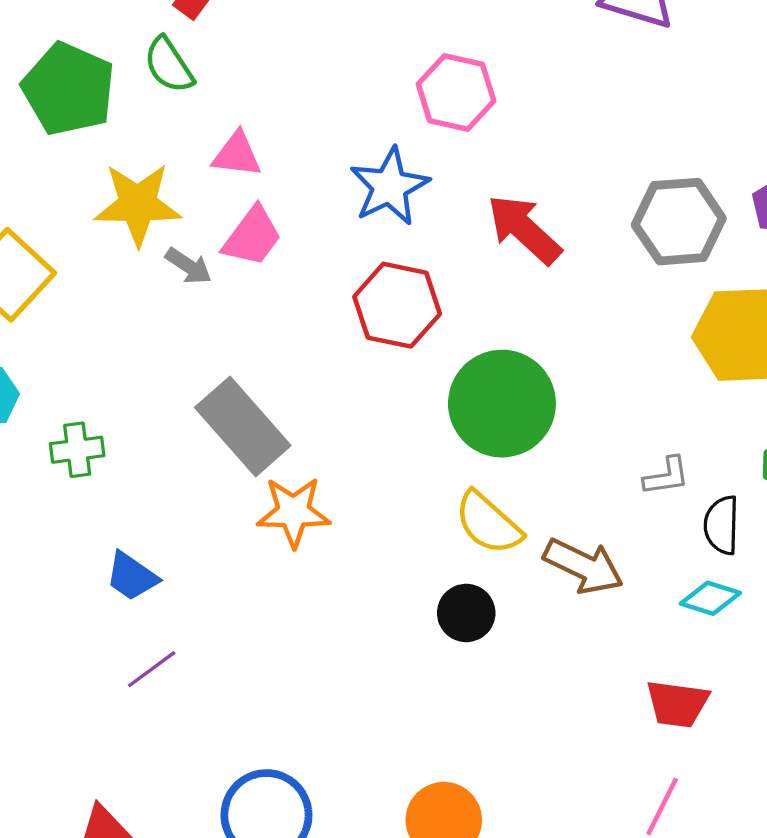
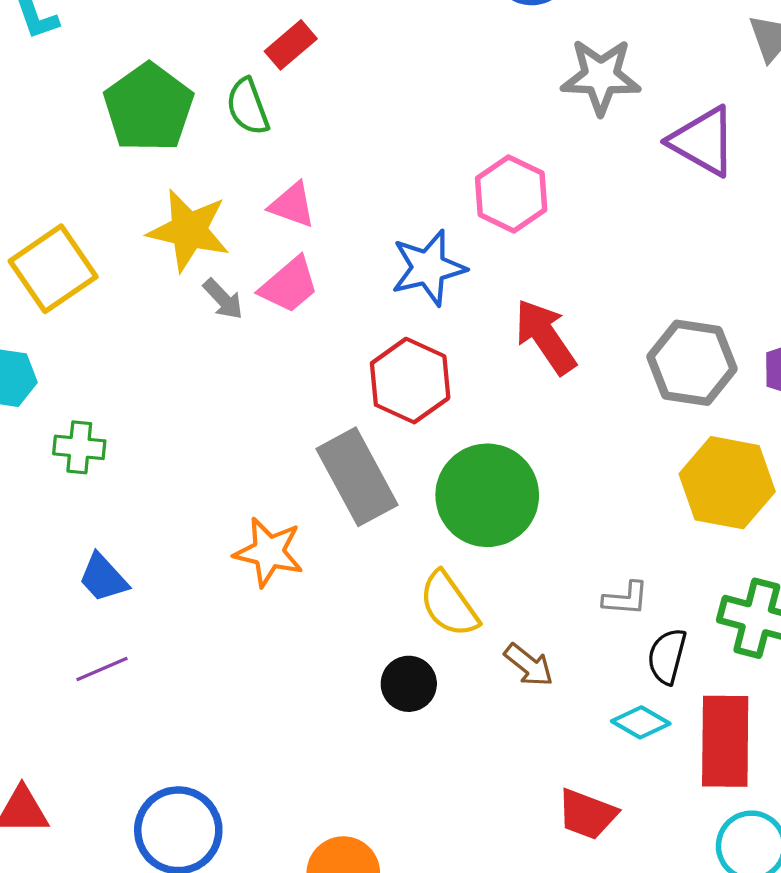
gray rectangle: (243, 426) -> (357, 477), moved
brown arrow: (583, 566) -> (529, 665), size x0.7

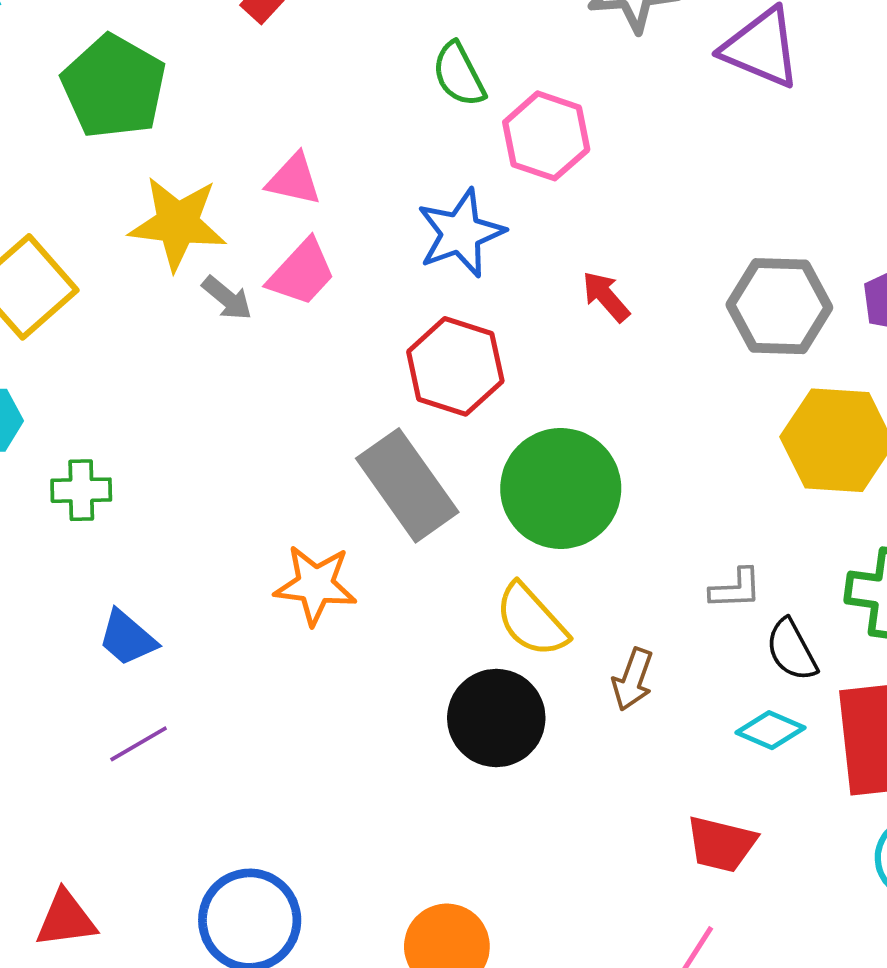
green semicircle: (248, 107) -> (459, 74), moved
red arrow: (545, 337) -> (606, 296), size x0.6
black semicircle: (667, 656) -> (792, 650), turned -36
brown arrow: (529, 665) -> (633, 679), turned 78
black circle: (409, 684) -> (496, 718), size x1.5

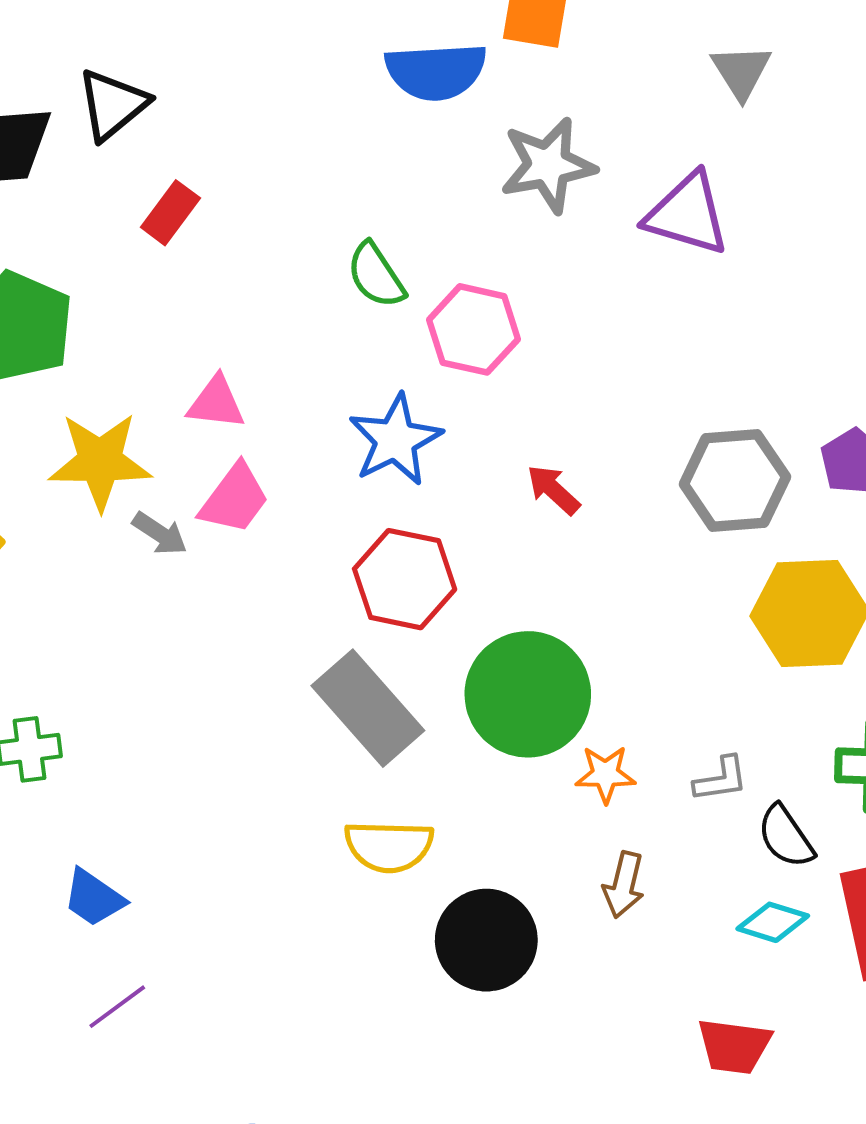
orange star: (315, 585) -> (605, 774), moved, size x0.7
yellow semicircle: (531, 620) -> (389, 846), moved, turned -40

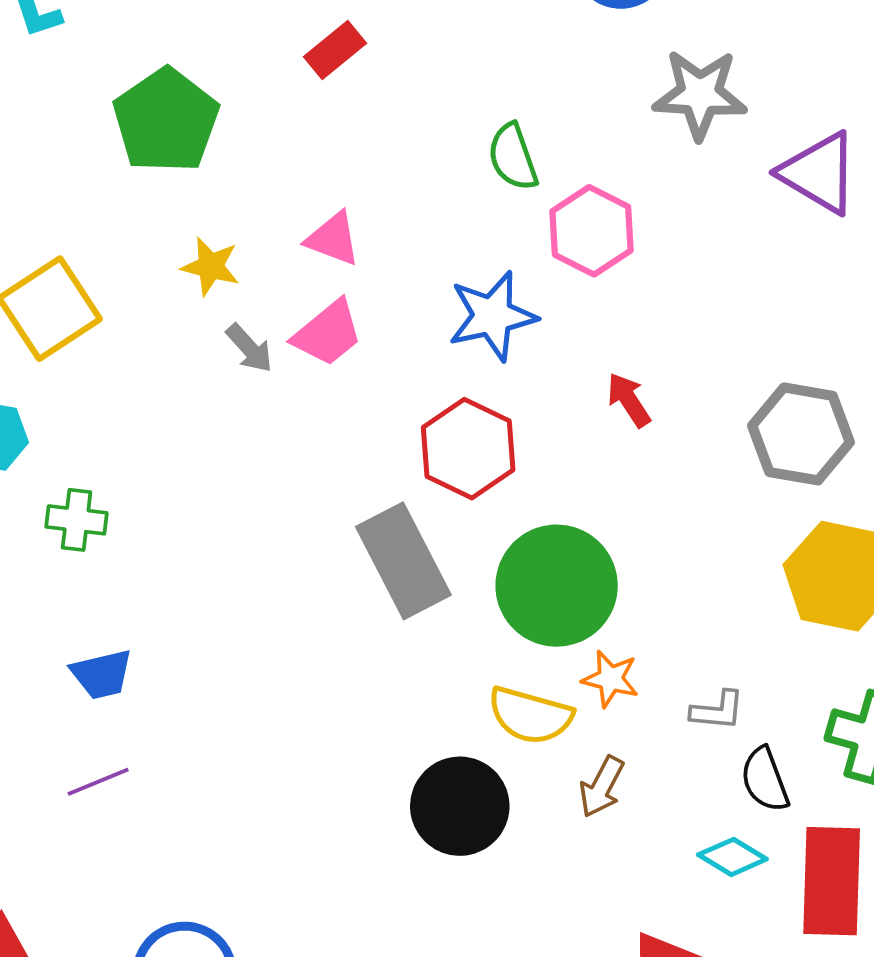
yellow star: (100, 461) -> (211, 266), size x0.6
yellow semicircle: (389, 846) -> (530, 715), moved
blue trapezoid: (94, 898) -> (102, 674), turned -62

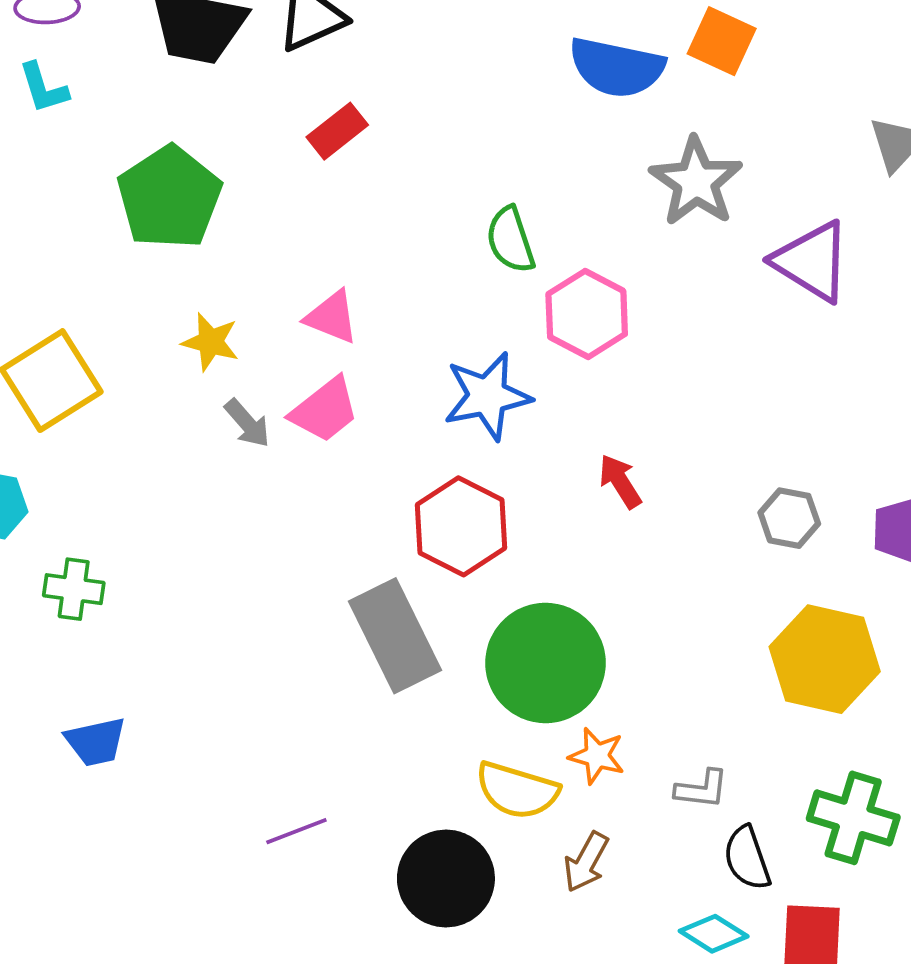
gray star: (700, 94) -> (696, 182), turned 30
gray hexagon: (801, 434) -> (789, 518), size x0.6
purple line: (98, 782) -> (296, 831), moved

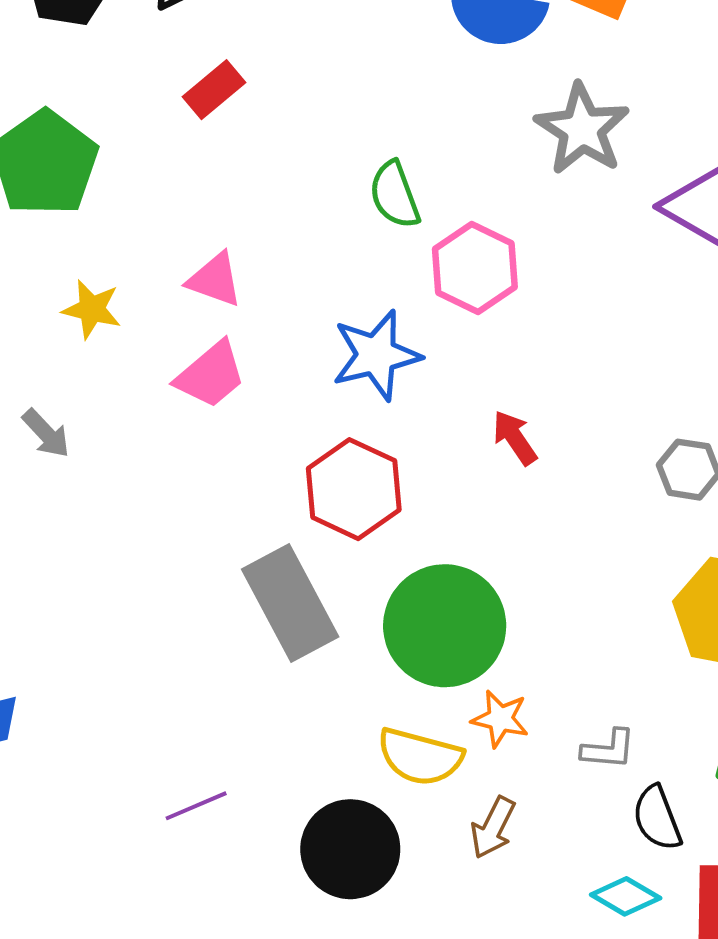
gray arrow: (247, 423) -> (46, 433), moved

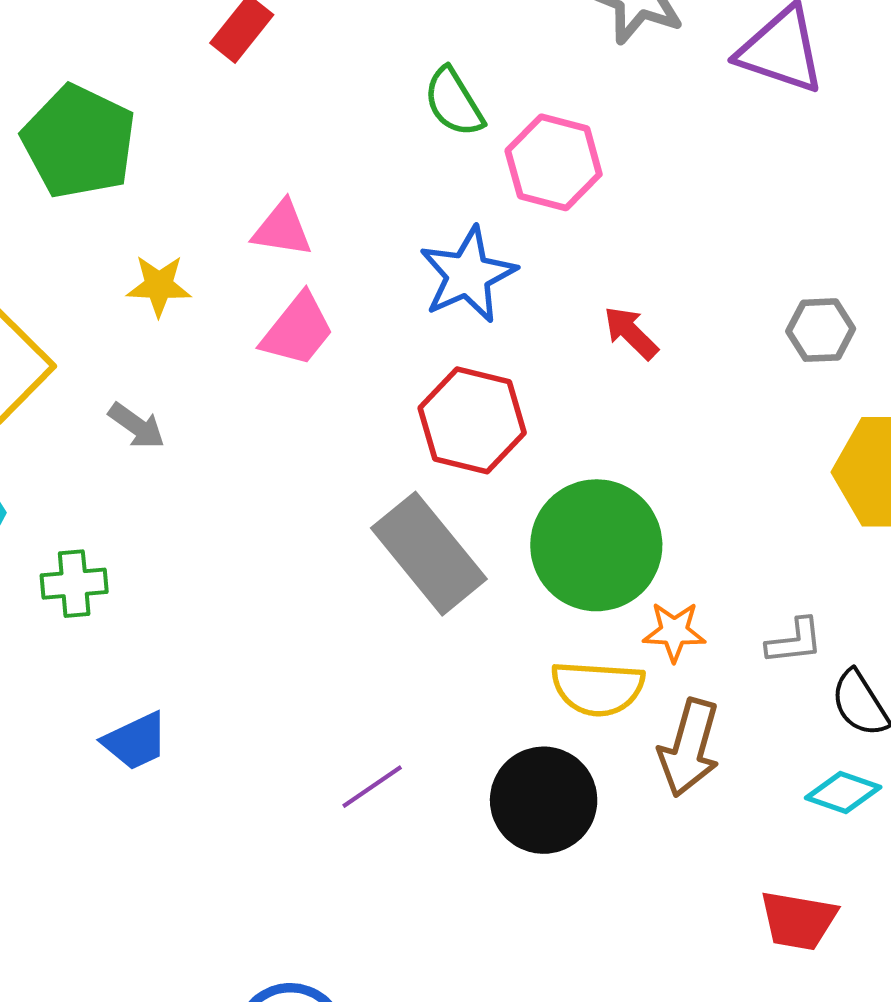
brown arrow: (493, 828) -> (689, 748), size x1.4

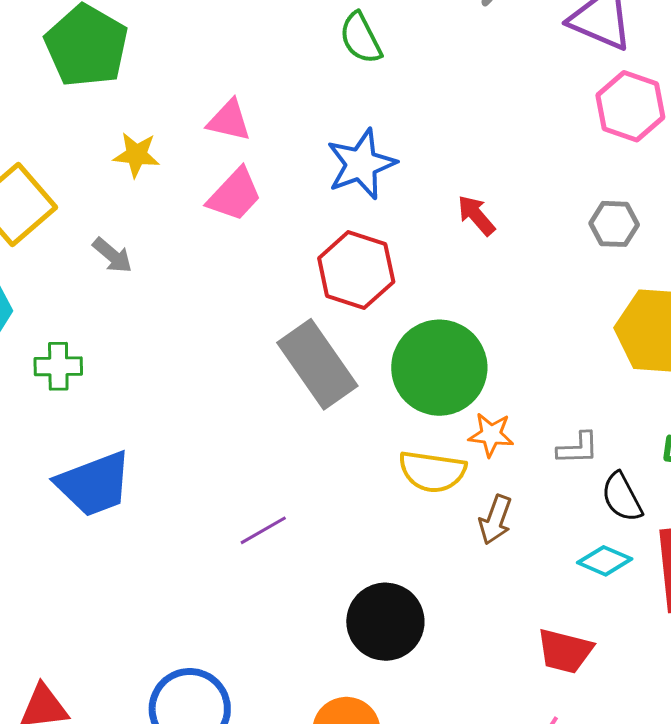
pink hexagon: (554, 162) -> (630, 106), moved
blue trapezoid: (136, 741) -> (94, 484), size x1.6
brown arrow: (689, 748) -> (495, 520), size x0.7
black circle: (544, 800) -> (385, 622), moved

